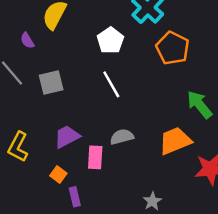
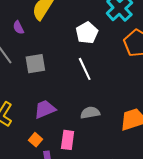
pink rectangle: (95, 157) -> (68, 140), moved

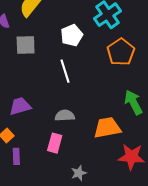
gray square: (35, 64) -> (26, 45), moved
pink rectangle: (68, 140) -> (55, 143), moved

